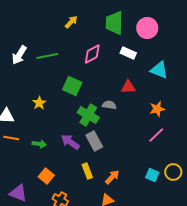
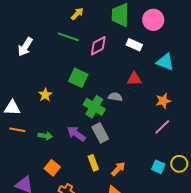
green line: (47, 56) -> (68, 37), moved, turned 30

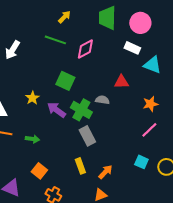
white rectangle: (134, 45) -> (132, 48), moved
purple arrow: (76, 134) -> (56, 110), moved
cyan square: (158, 167) -> (141, 162), moved

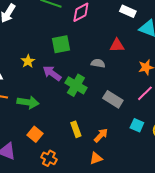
green square: (65, 81) -> (61, 44), turned -36
green cross: (81, 110) -> (76, 85), moved
gray rectangle: (87, 136) -> (113, 99), moved, turned -30
green arrow: (32, 139) -> (28, 102), size x1.5

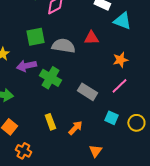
gray semicircle: (98, 63) -> (63, 46), moved, size x1.6
purple arrow: (52, 73) -> (26, 66), turned -48
orange triangle: (96, 158) -> (95, 151), moved, turned -32

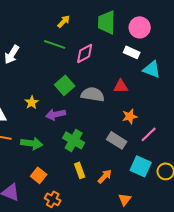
green square: (35, 37) -> (65, 85), turned -30
orange star: (120, 60) -> (130, 116), moved
green cross: (50, 78) -> (74, 140), moved
cyan square: (111, 118) -> (141, 166), size x1.5

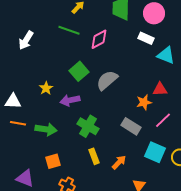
red triangle: (121, 86) -> (160, 89), moved
gray semicircle: (93, 94) -> (107, 80), turned -50
orange square: (39, 175) -> (53, 161), turned 35

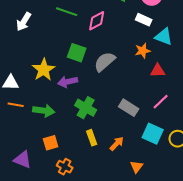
green square: (79, 71) -> (77, 53), turned -30
yellow star: (46, 88) -> (44, 70), size x1.6
orange star: (144, 102) -> (143, 51), moved

